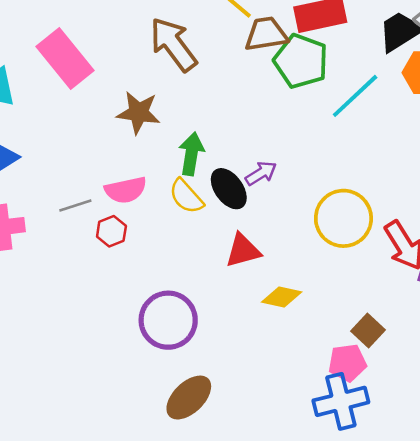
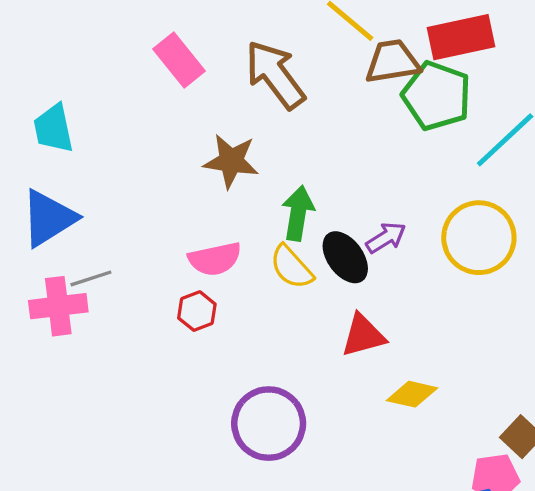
pink rectangle: (65, 59) -> (179, 60), moved, size x0.7
gray line: (75, 205) -> (91, 278), moved
yellow circle: (343, 218) -> (479, 238), moved

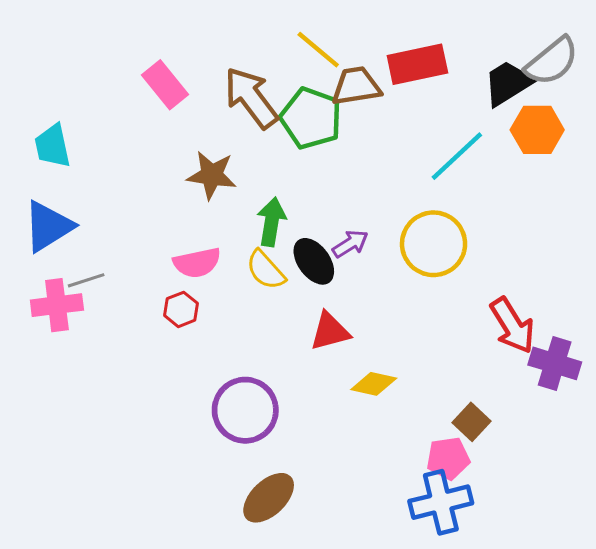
green pentagon: (437, 96) -> (311, 118), moved

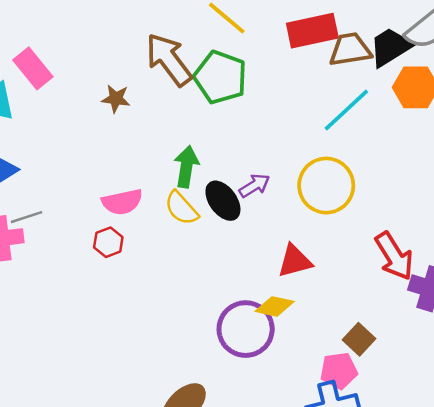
pink rectangle: (165, 85) -> (33, 68), moved
brown trapezoid: (356, 86) -> (350, 50), moved
brown star: (212, 175) -> (116, 99), moved, size x0.7
red triangle: (330, 331) -> (295, 261), moved
purple circle: (245, 410) -> (246, 329), moved

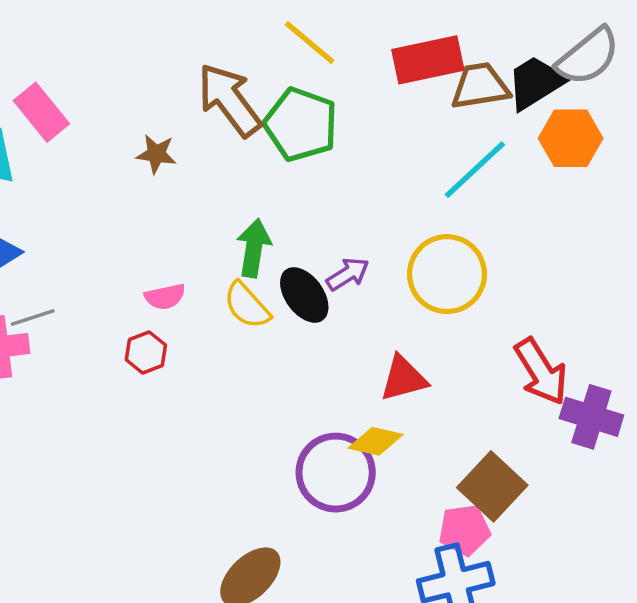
pink semicircle: (122, 202) -> (165, 297), size x0.7
brown square: (359, 339) -> (492, 486), size x1.5

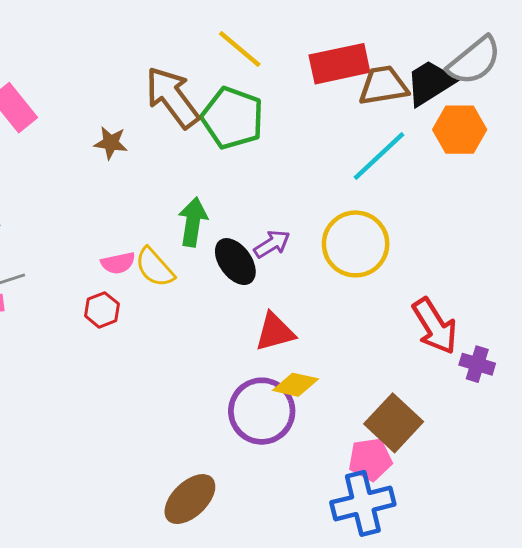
yellow semicircle: (247, 305) -> (155, 267), moved
red triangle: (403, 379) -> (275, 332), moved
purple cross: (591, 417) -> (477, 364), size x0.7

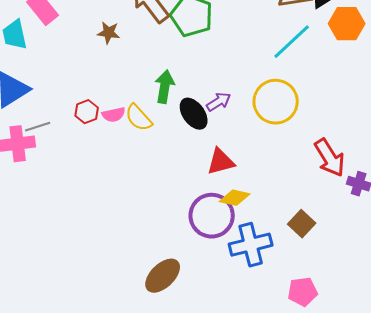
red hexagon: (102, 310) -> (87, 112), moved
brown square: (394, 423) -> (302, 224), size x0.7
pink pentagon: (370, 459) -> (303, 292), moved
blue cross: (363, 503) -> (251, 245), moved

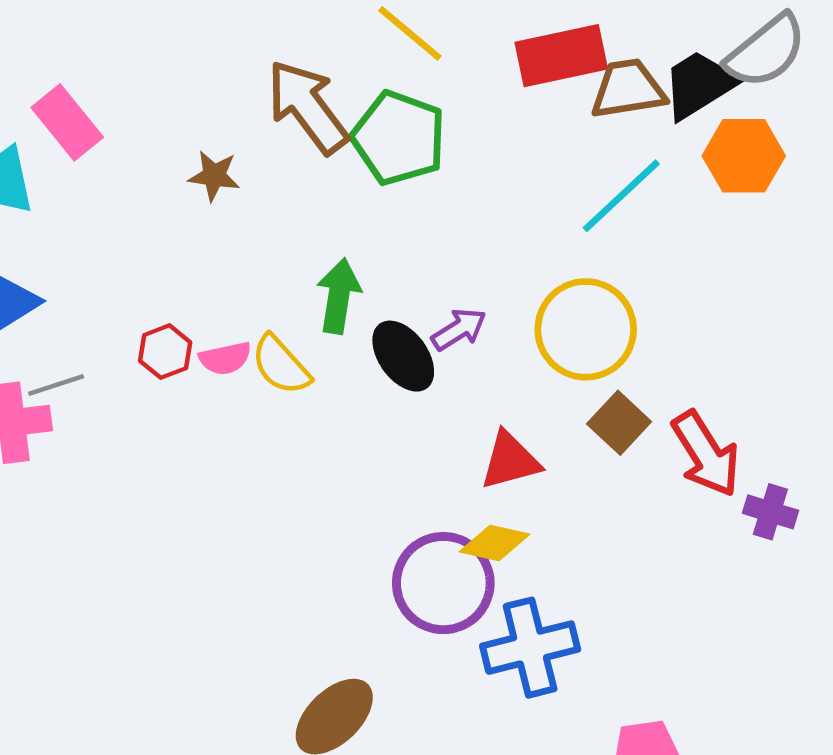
red triangle: (221, 162) -> (510, 461), moved
brown square: (302, 224) -> (619, 423), moved

